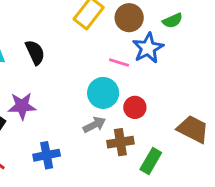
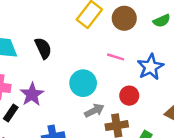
blue star: (148, 48) -> (150, 67), moved
cyan circle: (103, 93) -> (83, 83), moved
purple star: (22, 106) -> (32, 94), turned -30

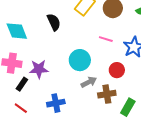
black semicircle: (43, 48) -> (54, 22), moved
purple star: (32, 94) -> (39, 69), turned 30

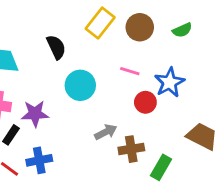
cyan circle: (80, 60) -> (80, 85), moved
red circle: (117, 70) -> (145, 102), moved
blue cross: (56, 103) -> (39, 160), moved

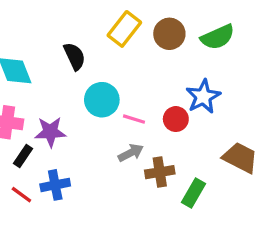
green semicircle: (182, 30) -> (218, 37), size x1.5
pink line: (130, 71) -> (134, 119), moved

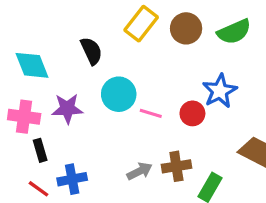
purple star: (50, 132) -> (67, 109), moved
gray arrow: (131, 153) -> (140, 171), moved
black rectangle: (23, 156) -> (40, 150), turned -50

